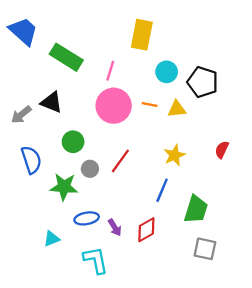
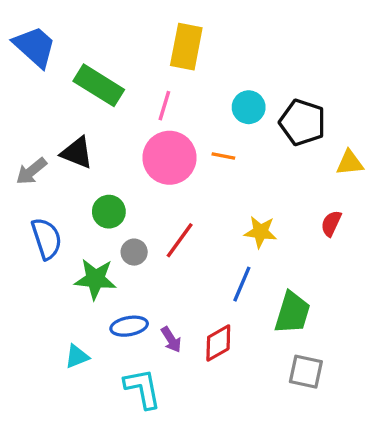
yellow rectangle: (142, 35) -> (186, 47), moved
yellow triangle: (177, 109) -> (350, 163), moved
yellow star: (174, 155) -> (260, 232), turned 30

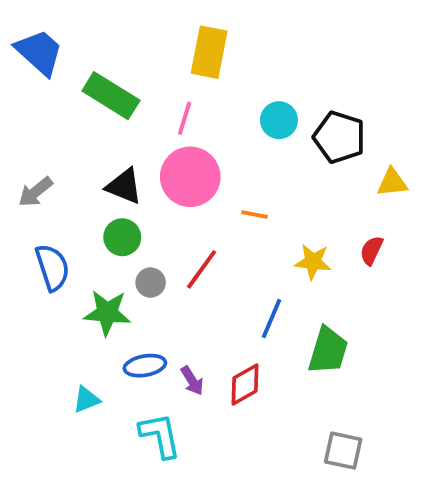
black triangle: (77, 153) -> (124, 186), moved
orange line: (223, 156) -> (254, 215), moved
yellow star: (260, 232) -> (313, 262), moved
gray square: (306, 372) -> (343, 451), moved

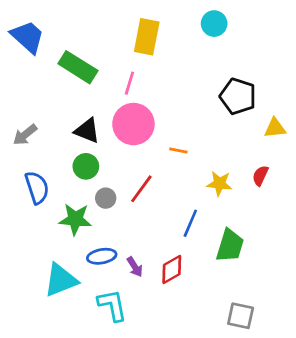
cyan circle: (279, 120) -> (214, 24), moved
cyan triangle: (86, 400) -> (61, 280), size x1.8

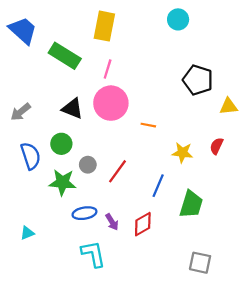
yellow rectangle: (147, 37) -> (104, 26), moved
green circle: (86, 166) -> (61, 144), moved
red line: (141, 189) -> (117, 171), moved
cyan triangle: (61, 280) -> (27, 233), moved, size x0.5

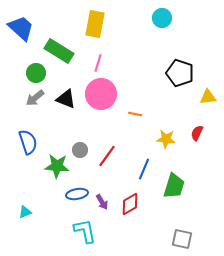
gray arrow: (21, 112) -> (35, 98), moved
green circle: (61, 144) -> (36, 73), moved

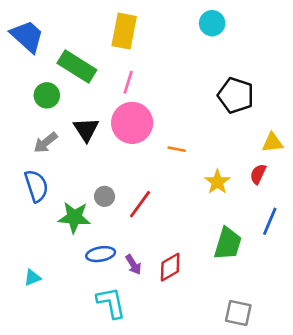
yellow triangle: (208, 97) -> (272, 143), moved
gray arrow: (35, 98) -> (45, 143), moved
black triangle: (66, 99) -> (86, 129), turned 35
yellow star: (166, 139) -> (217, 182), turned 30
blue line: (144, 169) -> (270, 221), moved

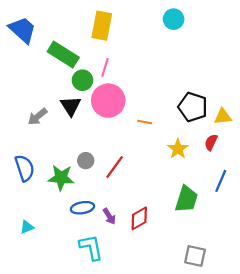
green circle: (47, 95) -> (82, 80), moved
black pentagon: (236, 95) -> (193, 107), moved
blue semicircle: (36, 186) -> (25, 168), moved

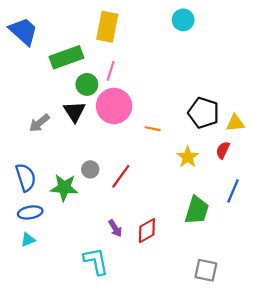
green rectangle: (63, 54) -> (66, 57), turned -52
blue ellipse: (82, 208) -> (30, 212), moved

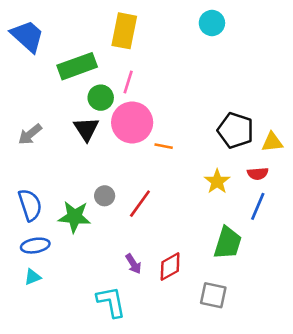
gray arrow: (39, 123) -> (30, 134), moved
orange line: (153, 129) -> (164, 146), moved
red semicircle: (223, 150) -> (258, 174), turned -120
blue line: (233, 191) -> (258, 206), moved
gray square: (206, 270) -> (213, 295), moved

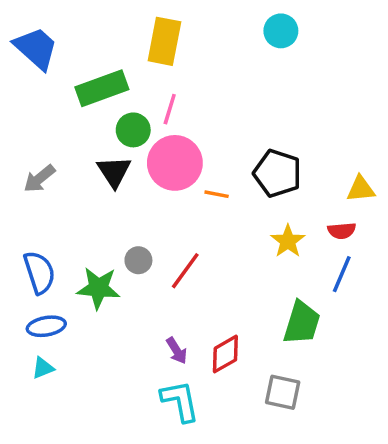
black pentagon: (236, 130) -> (277, 173), moved
cyan L-shape: (111, 302) -> (180, 401), moved

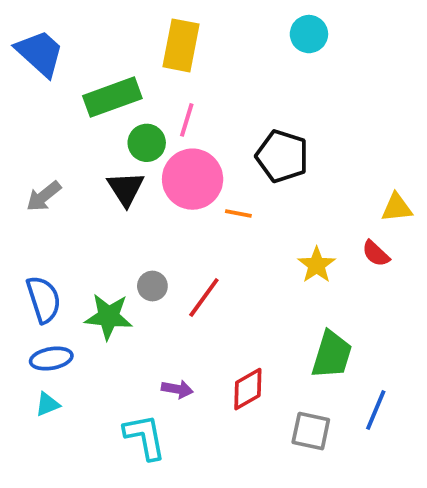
black pentagon: (277, 173) -> (282, 156), moved
red semicircle: (342, 231) -> (376, 254), turned 48
blue line: (342, 274) -> (376, 410), moved
purple arrow: (177, 351) -> (177, 389), moved, turned -48
cyan L-shape: (180, 401) -> (145, 437), moved

